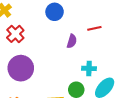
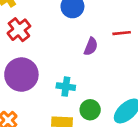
cyan cross: (89, 68) -> (66, 87), moved

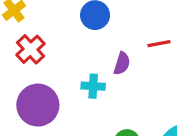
cyan cross: (66, 87) -> (93, 86), moved

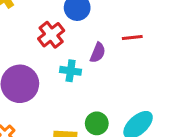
red cross: (31, 49) -> (51, 35), moved

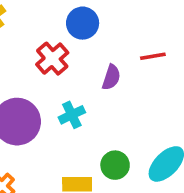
cyan cross: (71, 71) -> (72, 115), moved, turned -30

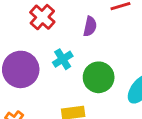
green circle: (115, 165) -> (99, 77), moved, size x1.4

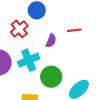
cyan cross: (63, 59) -> (29, 60), size x1.5

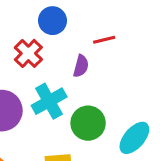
red line: (74, 30) -> (104, 40), moved

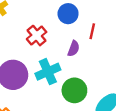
blue circle: (52, 21) -> (68, 14), moved
red line: (104, 40) -> (92, 31), turned -70

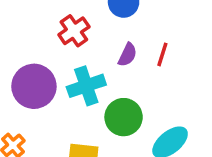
red line: (92, 31) -> (162, 54), moved

